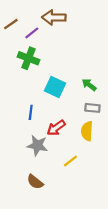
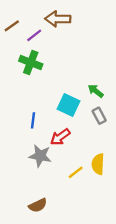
cyan square: (55, 87) -> (68, 105), moved
gray rectangle: (92, 108) -> (99, 116), turned 56
yellow semicircle: (87, 131) -> (98, 164), moved
brown semicircle: (35, 182) -> (38, 205), moved, turned -63

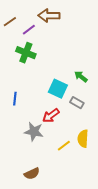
gray rectangle: (99, 116) -> (77, 103), moved, turned -32
blue line: (33, 120) -> (15, 99), moved

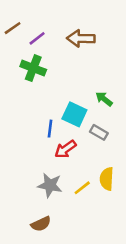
brown arrow: (49, 16) -> (81, 38), moved
blue line: (15, 99) -> (50, 129), moved
gray star: (34, 132) -> (50, 185), moved

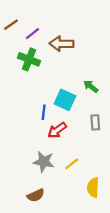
brown arrow: (81, 38) -> (62, 44), moved
gray rectangle: (99, 132) -> (95, 122), moved, turned 56
yellow semicircle: (107, 179) -> (93, 187), moved

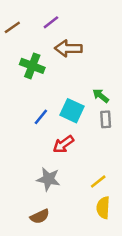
purple line: (32, 34) -> (51, 22), moved
blue line: (44, 112) -> (41, 117), moved, turned 32
gray rectangle: (95, 122) -> (106, 119), moved
yellow line: (72, 164) -> (98, 182), moved

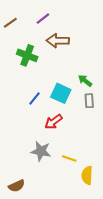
yellow line: (98, 182) -> (69, 159), moved, turned 56
brown semicircle: (40, 216) -> (17, 186), moved

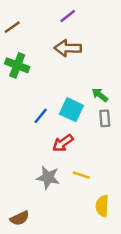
purple line: (43, 19) -> (68, 16), moved
green cross: (27, 55) -> (17, 65), moved
yellow line: (69, 159) -> (81, 175), moved

